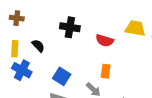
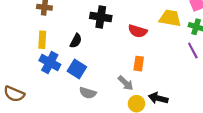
black semicircle: (38, 46) -> (76, 41), moved, turned 72
blue square: (62, 76) -> (77, 69), moved

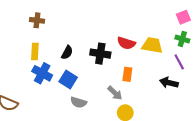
black cross: (101, 17) -> (100, 54), moved
yellow trapezoid: (170, 18) -> (152, 45), moved
black arrow: (158, 98) -> (169, 83), moved

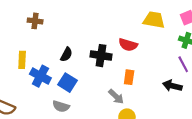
yellow trapezoid: (152, 45) -> (154, 20), moved
yellow rectangle: (35, 51) -> (22, 60), moved
gray semicircle: (79, 102) -> (61, 106), moved

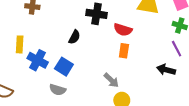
black semicircle: (66, 54) -> (74, 37), moved
black cross: (101, 56) -> (97, 14), moved
orange rectangle: (129, 77) -> (124, 51), moved

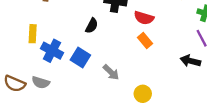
orange rectangle: (124, 51) -> (145, 40), turned -48
gray arrow: (111, 80) -> (111, 72), moved
gray semicircle: (58, 90) -> (41, 82), moved

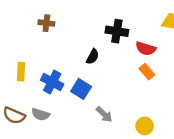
yellow rectangle: (33, 34) -> (21, 72), moved
gray arrow: (111, 72) -> (104, 114), moved

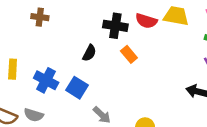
red semicircle: (146, 49) -> (146, 21), moved
orange rectangle: (147, 72) -> (129, 54), moved

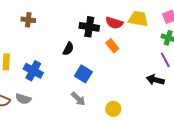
orange rectangle: (129, 54) -> (112, 46), moved
blue square: (77, 88) -> (83, 74), moved

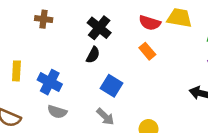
black cross: (89, 27) -> (99, 28), moved, turned 30
gray semicircle: (23, 99) -> (57, 112), moved

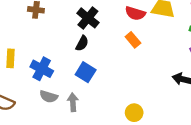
blue square: (111, 86) -> (86, 72), moved
gray arrow: (105, 117) -> (73, 102), moved, turned -138

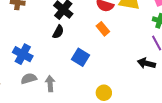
blue square: (86, 72) -> (81, 57), moved
gray semicircle: (49, 96) -> (29, 79), turned 147

